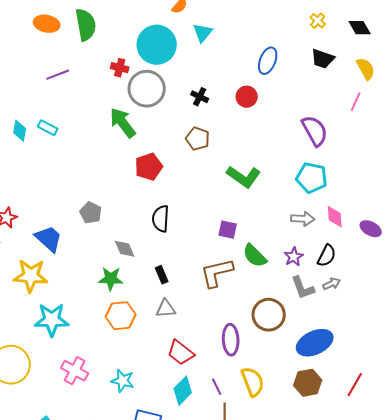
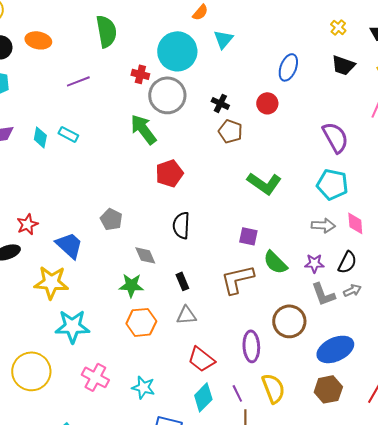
orange ellipse: (47, 24) -> (38, 40), moved
brown pentagon: (198, 139) -> (230, 131), moved
purple star: (294, 257) -> (314, 263), turned 30

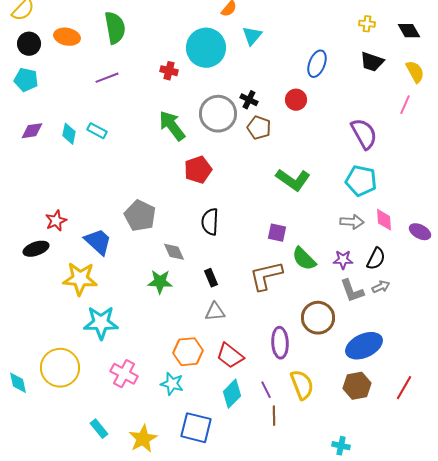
yellow cross: (338, 27) -> (367, 24), turned -35
green semicircle: (106, 31) -> (115, 28), moved
gray circle: (167, 95) -> (218, 114), moved
gray pentagon: (111, 219) -> (140, 216), size x1.4
orange hexagon: (141, 322) -> (188, 352), moved

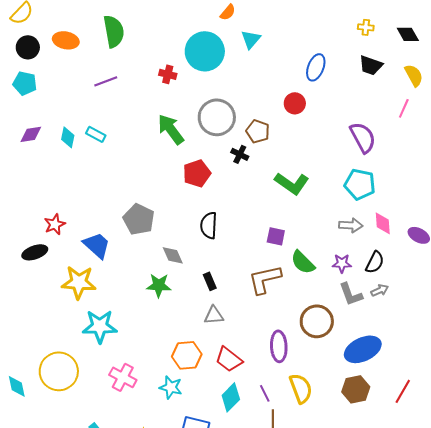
black cross: (249, 100) -> (240, 154), moved

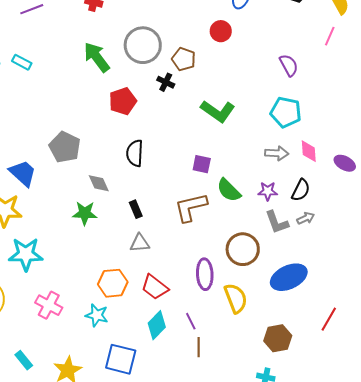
purple semicircle: (363, 137) -> (289, 65), size x0.7
yellow semicircle: (301, 388) -> (236, 298), moved
brown hexagon: (356, 389) -> (278, 338), moved

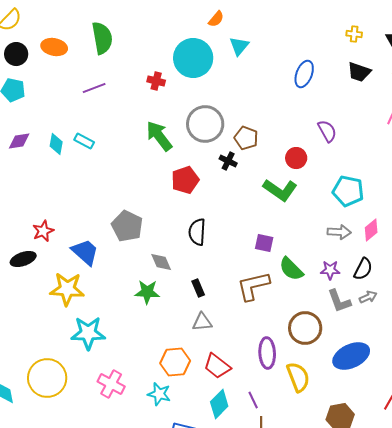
red circle: (221, 31) -> (296, 158), moved
purple semicircle: (289, 65) -> (327, 131), moved
pink diamond: (309, 151) -> (371, 230), turned 55

